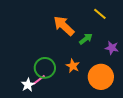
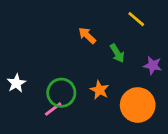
orange arrow: (64, 26) -> (87, 35), size x0.6
green arrow: (86, 39) -> (117, 53), turned 96
white star: (28, 85) -> (16, 83), moved

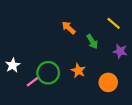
yellow line: (136, 19) -> (114, 23), moved
orange circle: (138, 105) -> (108, 82), size x0.7
pink line: (53, 109) -> (33, 81), moved

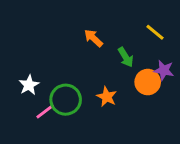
white star: (13, 65) -> (29, 85), moved
orange circle: (108, 82) -> (148, 82), moved

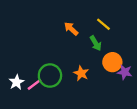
yellow line: (155, 32) -> (103, 24), moved
purple star: (164, 70) -> (125, 72), moved
white star: (29, 85) -> (17, 82), moved

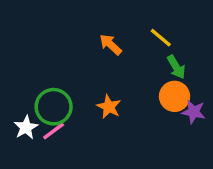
green arrow: (96, 43) -> (176, 67), moved
orange star: (81, 73) -> (109, 107), moved
green circle: (50, 76) -> (54, 107), moved

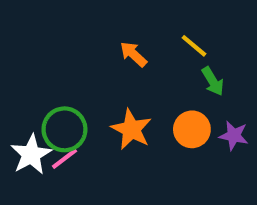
orange circle: (175, 96) -> (192, 129), moved
orange star: (109, 107) -> (131, 129), size x1.4
white star: (26, 127) -> (31, 154), size x1.4

